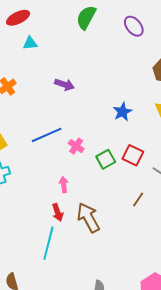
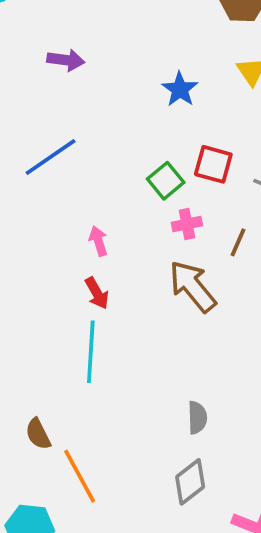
pink cross: (76, 146) -> (187, 224), moved, turned -35
brown arrow: (88, 218) -> (193, 286), moved

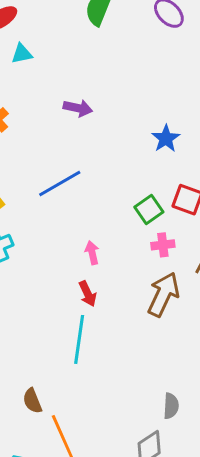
brown arrow: (193, 286) -> (163, 294), turned 60
gray semicircle: (197, 418) -> (171, 406), moved

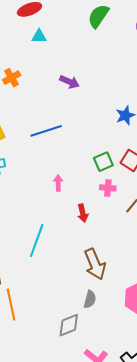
red arrow: (88, 294) -> (83, 213), moved
brown arrow: (163, 294) -> (95, 264), moved, turned 120

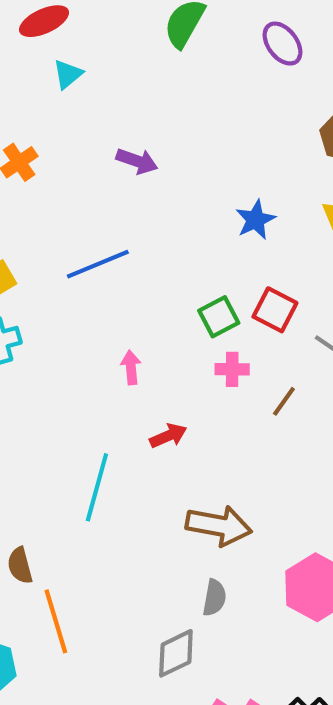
cyan triangle: (39, 36) -> (68, 74), turned -35
red arrow: (83, 213) -> (168, 436), moved, turned -96
brown arrow: (95, 264) -> (219, 526), turned -52

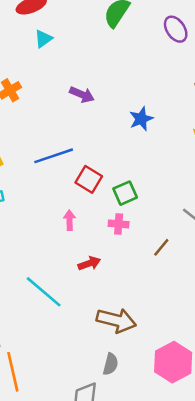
blue star: (255, 220) -> (141, 119), moved
red square: (275, 310) -> (89, 179), moved
pink cross: (232, 369) -> (119, 224), moved
cyan line: (97, 487) -> (44, 292), turned -69

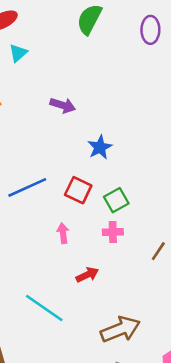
purple ellipse: (176, 29) -> (150, 30), turned 40
blue star: (141, 119) -> (100, 147), moved
blue line: (54, 156) -> (27, 187), moved
brown arrow: (116, 320) -> (120, 329), turned -30

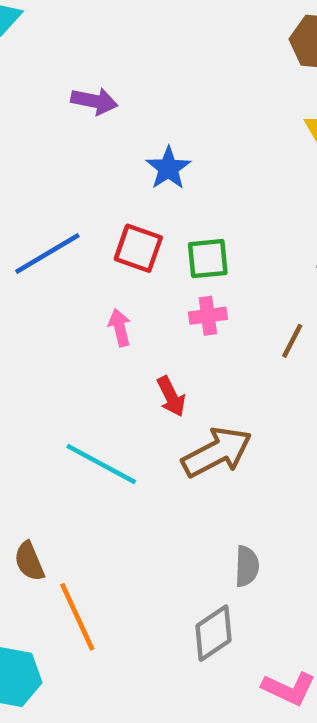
green square: (116, 200) -> (208, 259), turned 30
red arrow: (87, 275) -> (171, 396), turned 95
brown arrow: (120, 329) -> (217, 452), moved

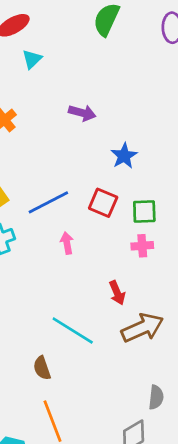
pink arrow: (120, 328) -> (67, 243), moved
brown semicircle: (29, 561) -> (42, 368), moved

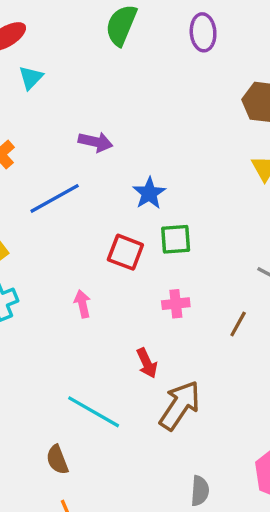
blue line: (48, 202) -> (55, 198), moved
green square: (144, 212) -> (176, 239), moved
brown arrow: (142, 328) -> (180, 405), turned -30

